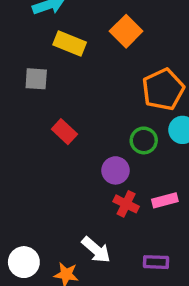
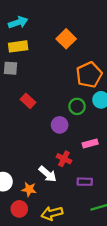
yellow rectangle: (70, 44) -> (18, 46), moved, turned -30
red cross: (126, 204) -> (64, 159), moved

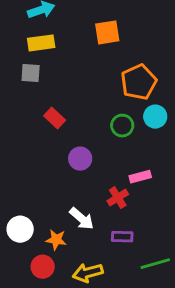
orange square: (66, 39) -> (107, 32), turned 36
purple circle: (60, 125) -> (80, 159), moved
red cross: (64, 159) -> (118, 198), moved, turned 32
purple rectangle: (85, 182) -> (122, 237), moved

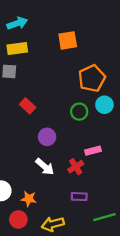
white arrow: (82, 219) -> (45, 167), moved

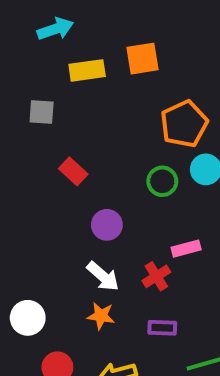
yellow rectangle: (17, 49) -> (87, 70), moved
orange star: (29, 199) -> (101, 316), moved

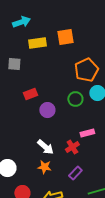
red rectangle: (73, 171) -> (30, 94), turned -64
purple circle: (107, 225) -> (47, 110), moved
purple rectangle: (162, 328) -> (75, 173), turned -48

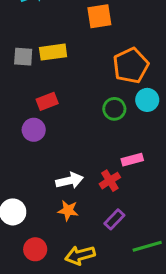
yellow rectangle: (37, 43) -> (53, 52), moved
purple circle: (47, 110) -> (34, 130), moved
white arrow: (45, 147) -> (70, 181), turned -54

